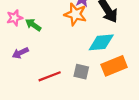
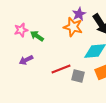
red line: (50, 76) -> (61, 69), moved

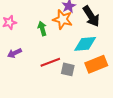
green arrow: (37, 36) -> (42, 29), moved, turned 40

